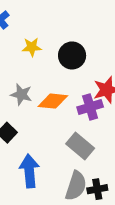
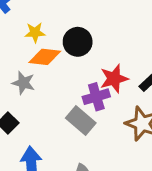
orange diamond: (53, 101) -> (45, 57), moved
gray rectangle: (80, 146) -> (81, 121), moved

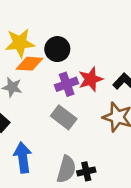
yellow star: (35, 33) -> (20, 43), size x1.6
purple cross: (96, 97) -> (67, 84), moved

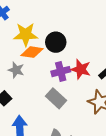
red star: (91, 79) -> (81, 69), turned 30

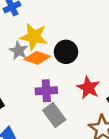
gray star: (16, 70) -> (19, 51), moved
purple cross: (61, 72) -> (46, 91), moved

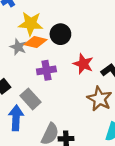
gray star: (19, 51) -> (18, 47), moved
gray rectangle: (54, 115) -> (31, 99), moved

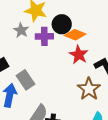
orange diamond: (35, 42) -> (75, 35), moved
purple cross: (46, 70) -> (44, 36), moved

